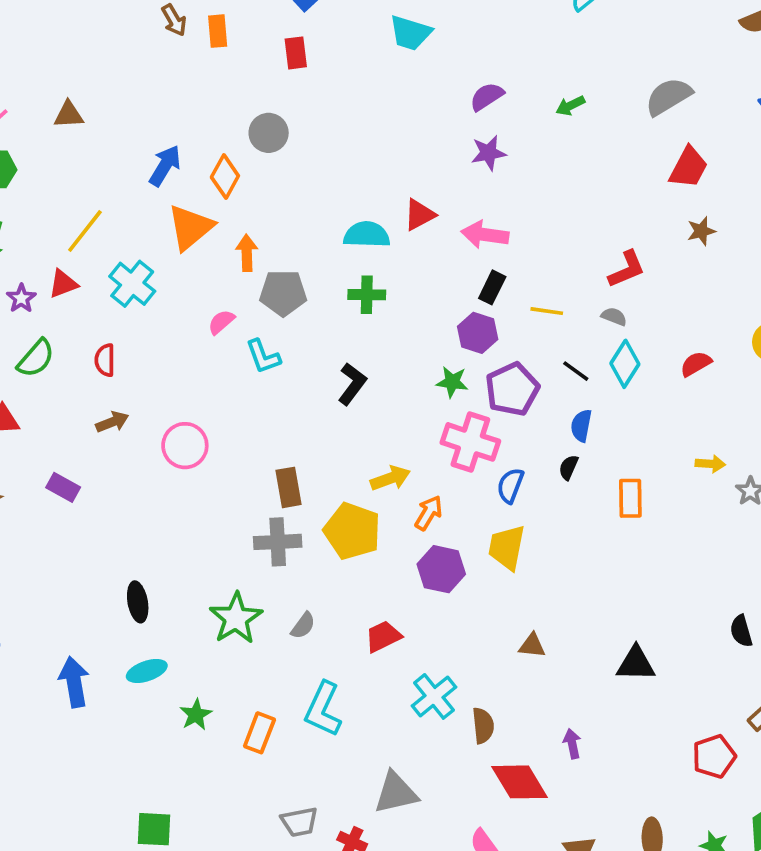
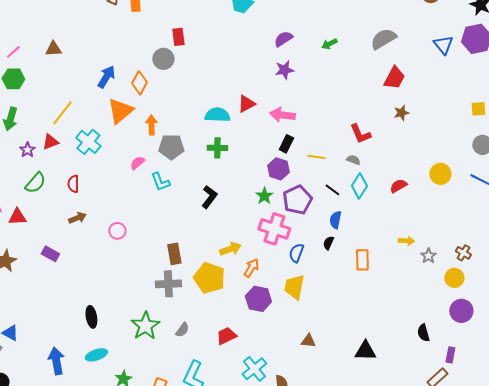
red rectangle: (296, 53) -> (178, 37), moved
red L-shape: (627, 269) -> (360, 134), turned 90
green star: (452, 382) -> (264, 196), turned 30
pink circle: (185, 446) -> (117, 231), size x0.7

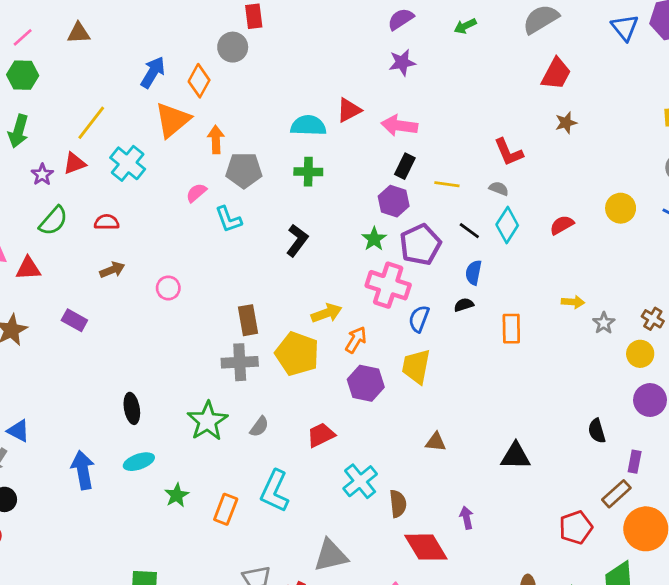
red semicircle: (73, 184) -> (107, 222), turned 90
black semicircle: (328, 243) -> (464, 305), turned 48

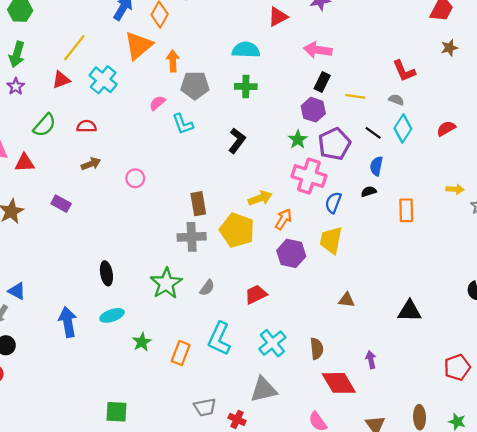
red triangle: (349, 110) -> (278, 17), moved
purple star: (42, 175) -> (16, 86), moved
cyan cross: (360, 481) -> (272, 343), moved

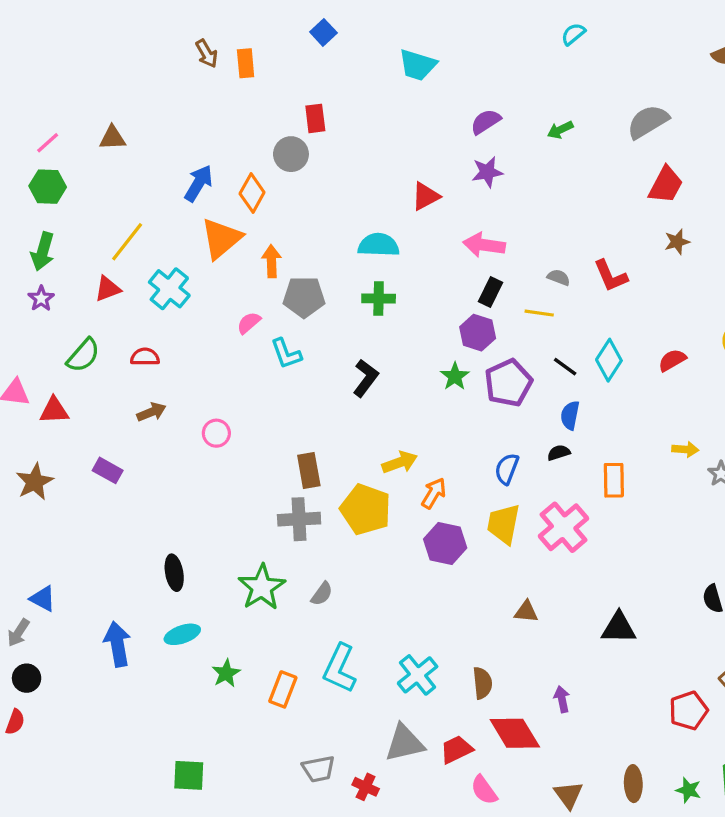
gray semicircle: (396, 100) -> (559, 277), moved
pink cross: (309, 176) -> (564, 527), moved, turned 32
red trapezoid: (256, 294) -> (456, 750), moved

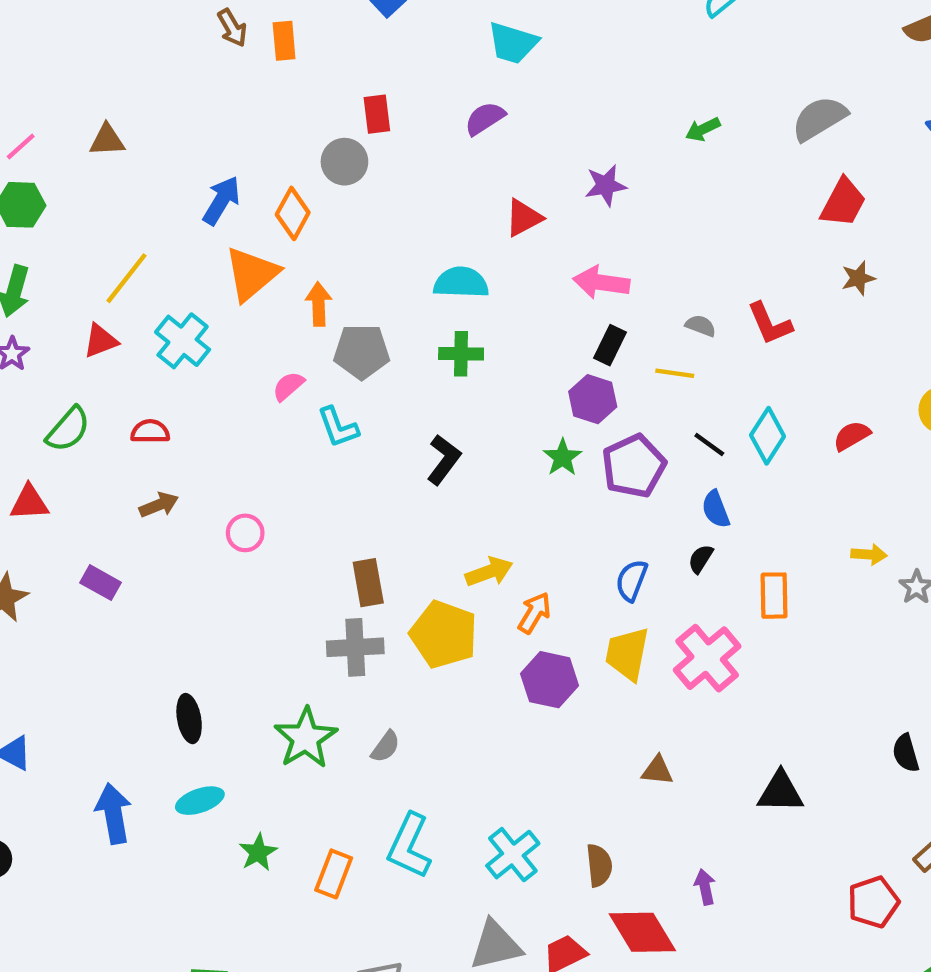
purple semicircle: (486, 122) -> (485, 118), moved
blue semicircle: (570, 415) -> (716, 509), turned -32
black semicircle: (559, 453) -> (701, 559), turned -40

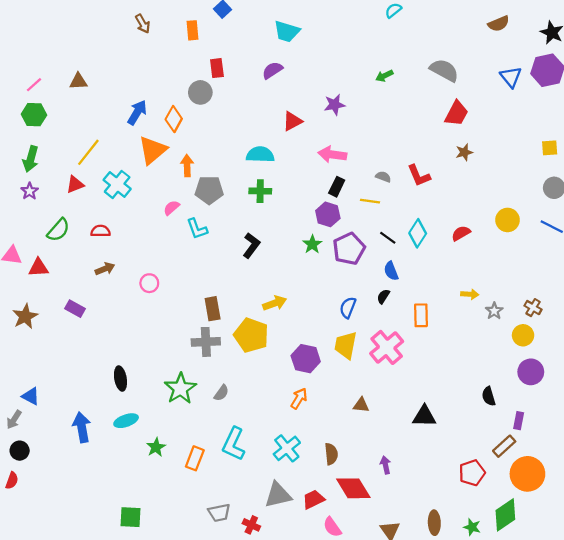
orange rectangle: (284, 41) -> (193, 30), moved
gray semicircle: (819, 118) -> (444, 70), turned 60
orange arrow: (534, 613) -> (299, 398), moved

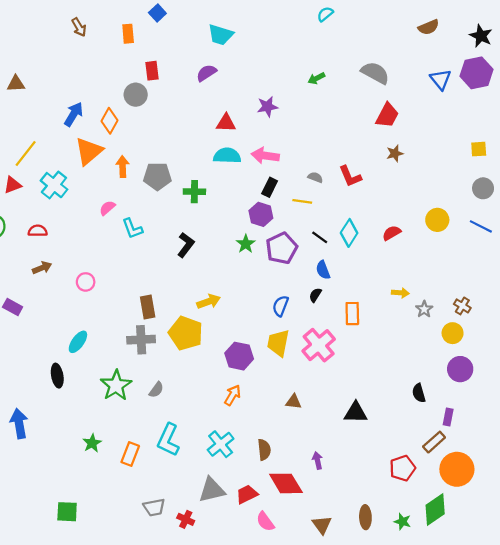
red triangle: (292, 121) -> (226, 123), turned 30
cyan semicircle: (260, 155) -> (227, 156), moved
gray pentagon: (209, 190) -> (157, 176), moved
cyan ellipse: (126, 421) -> (78, 342), moved, turned -35

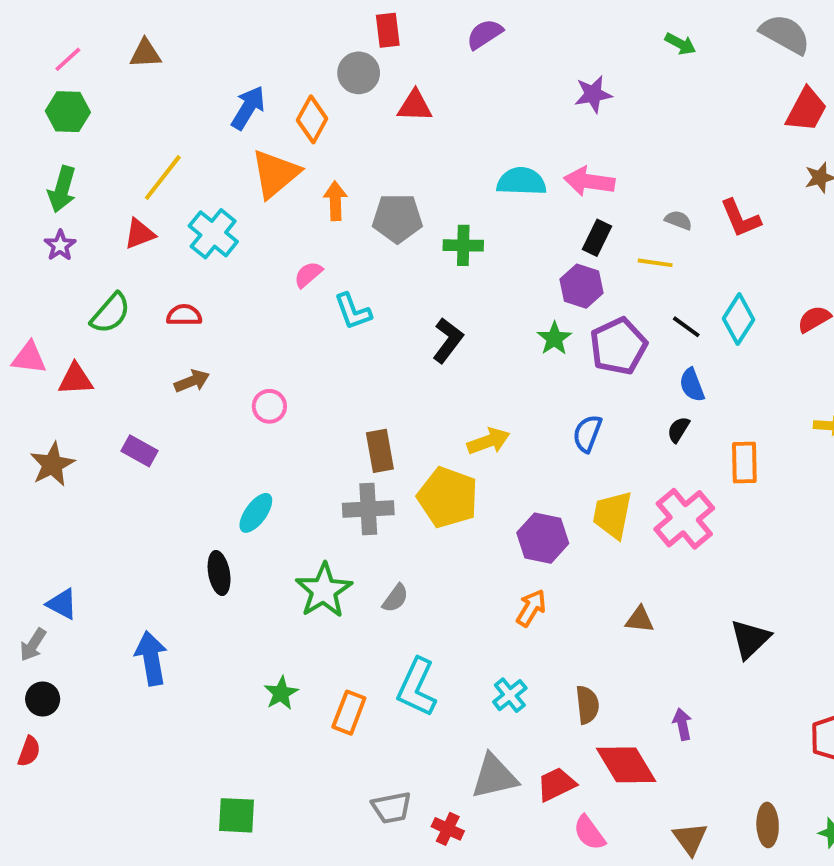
green arrow: (316, 78) -> (680, 44), turned -126
red triangle: (226, 123) -> (415, 106), moved
blue semicircle: (280, 306) -> (587, 433), moved
black triangle: (356, 413) -> (750, 639), turned -45
cyan cross: (221, 444) -> (510, 695), size x0.7

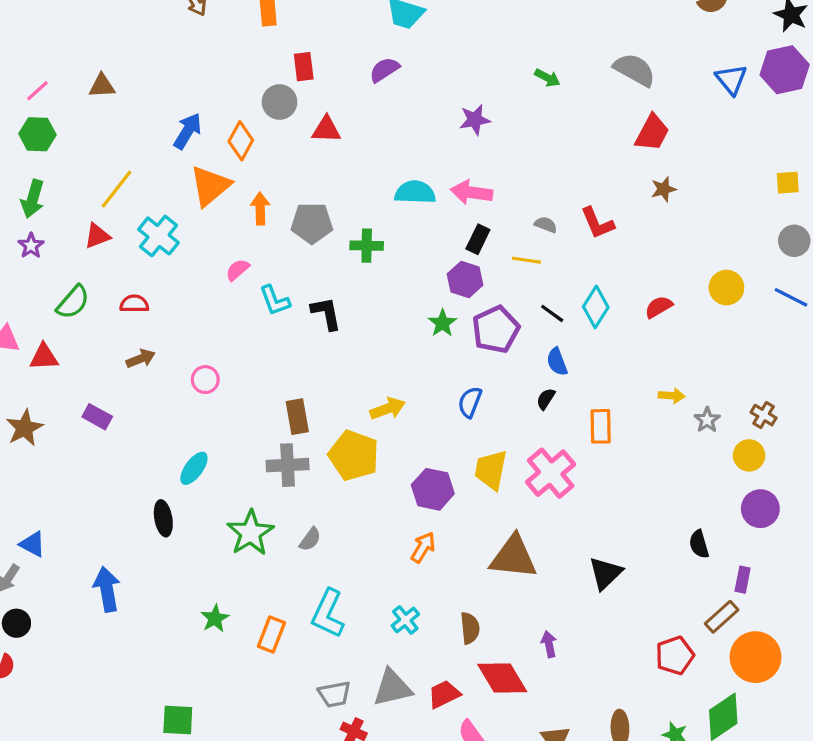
black L-shape: (448, 340) -> (326, 313), moved, turned -48
brown triangle: (640, 620) -> (513, 557), size x2.0
gray trapezoid: (392, 808) -> (334, 694), moved

